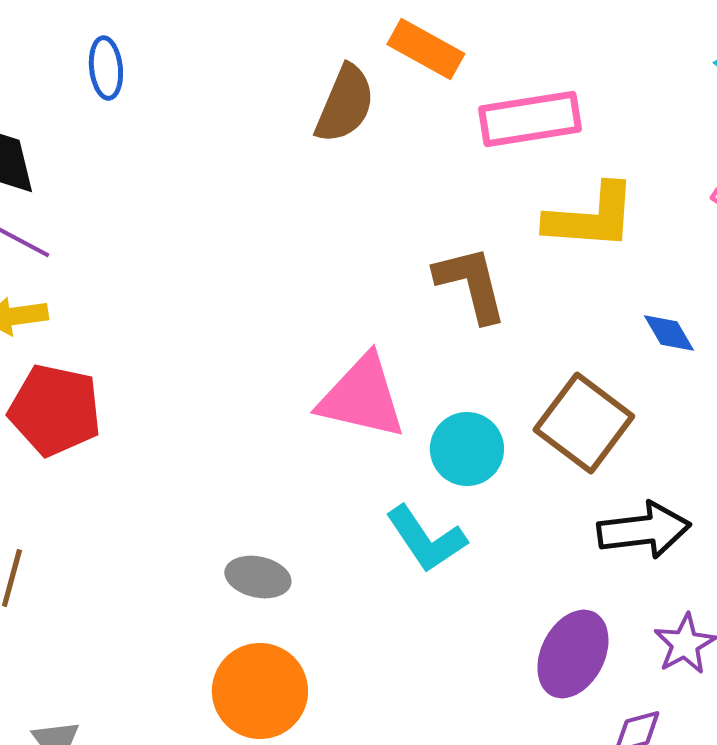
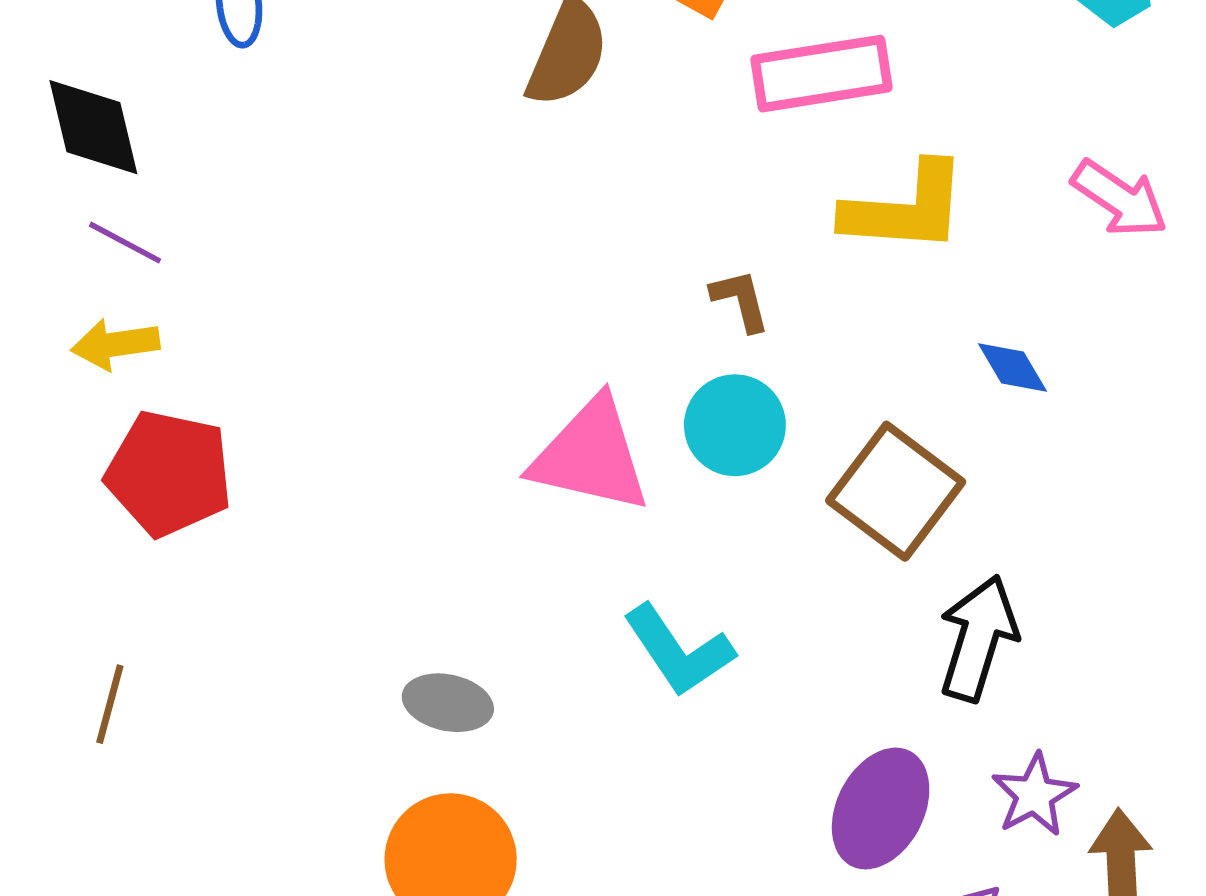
brown L-shape: (471, 284) -> (740, 300), size x0.6
cyan circle: (467, 449) -> (735, 425), moved
black arrow: (644, 530) -> (978, 638), turned -66

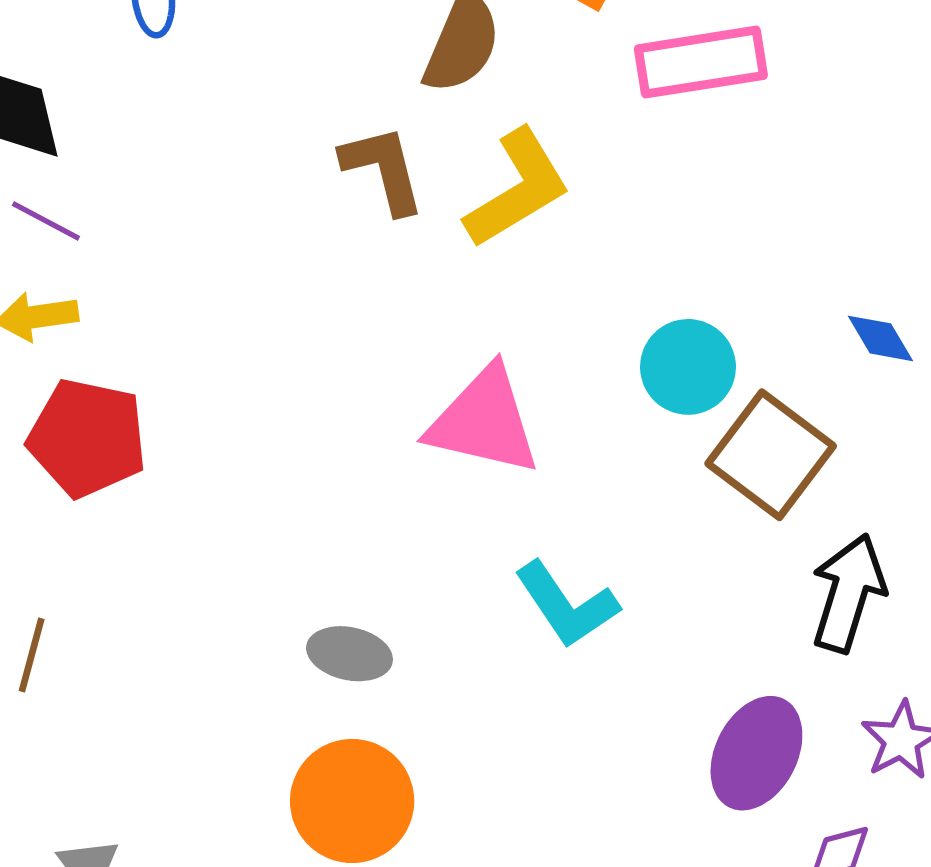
yellow L-shape: (905, 208) -> (517, 189), moved, turned -35
brown L-shape: (740, 300) -> (383, 169), moved, size x1.5
cyan circle: (735, 425) -> (688, 367), moved

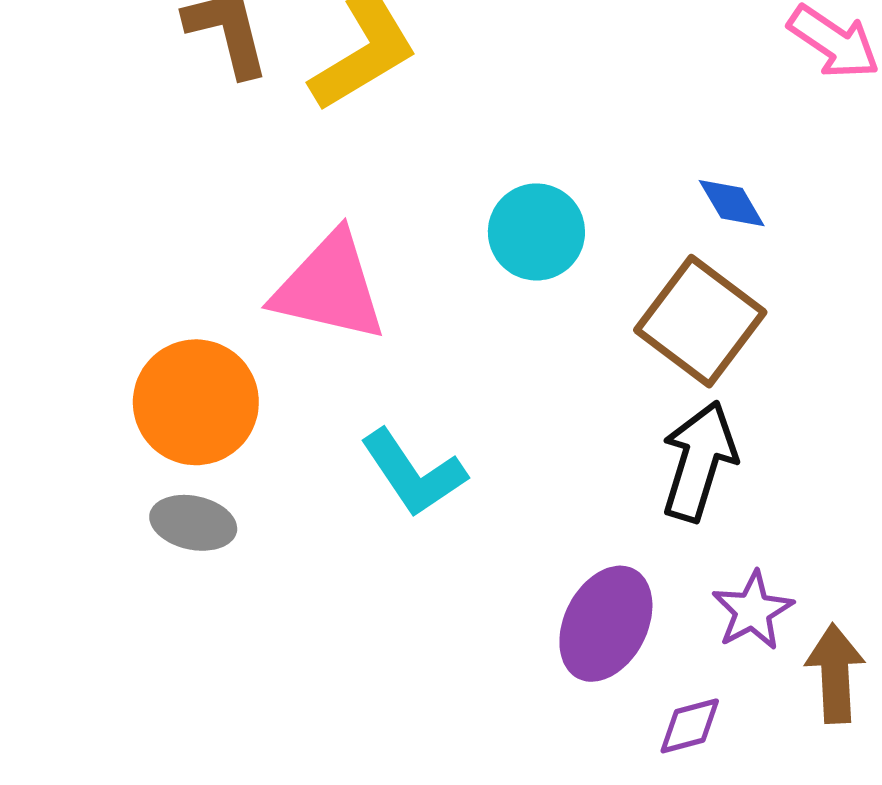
brown square: (771, 455) -> (700, 321), moved
orange circle: (352, 801) -> (196, 402), moved

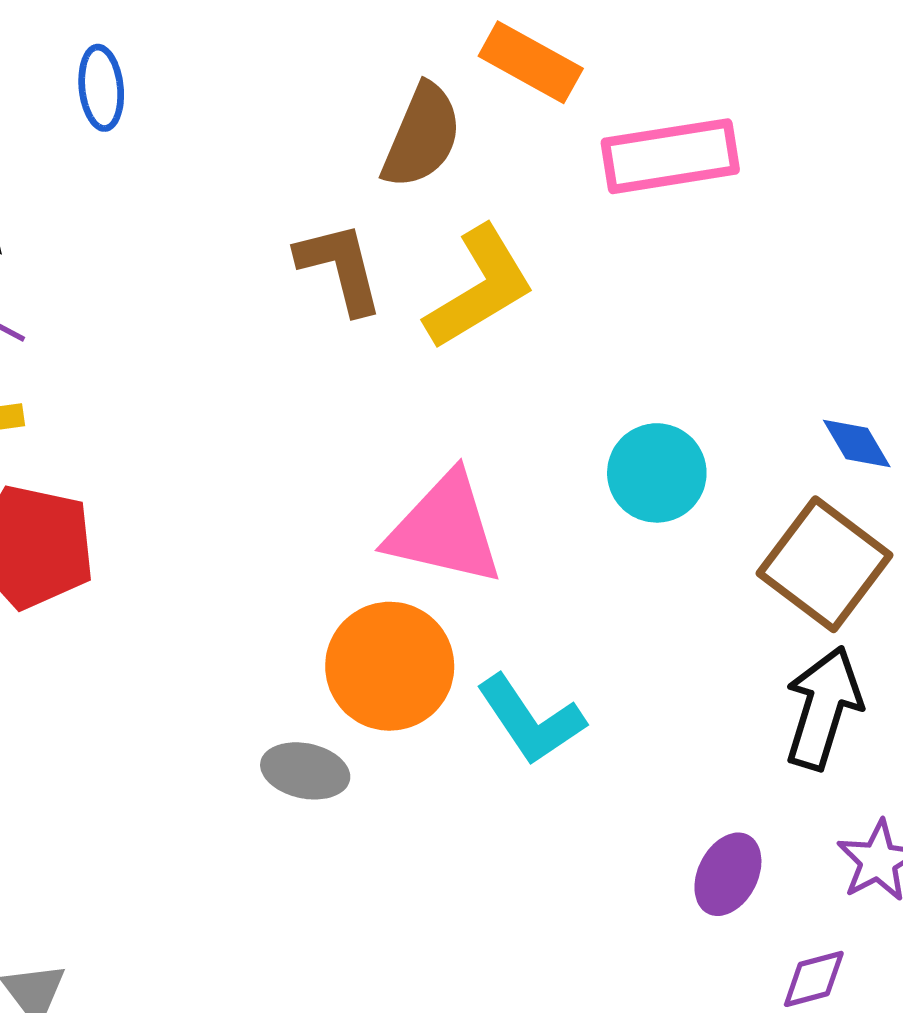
orange circle: (196, 402) -> (390, 666), moved
purple ellipse: (606, 624) -> (728, 874), size x0.7

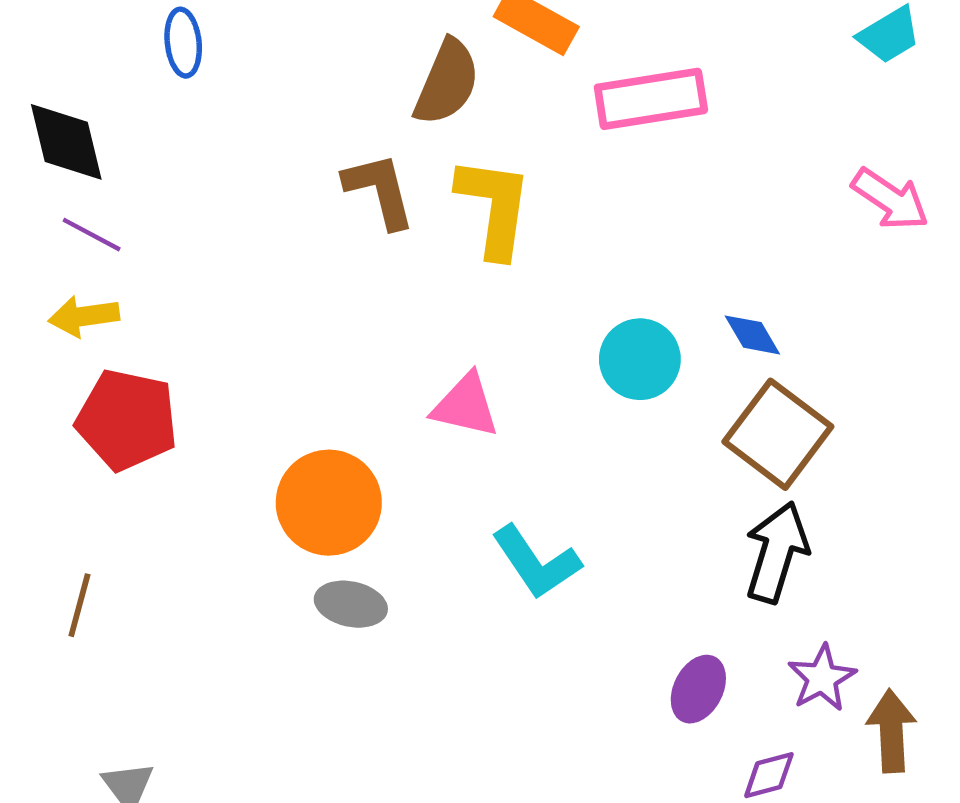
yellow L-shape: (480, 288) -> (494, 207), turned -51
blue diamond: (857, 443) -> (752, 335), moved
pink triangle: (445, 529) -> (466, 406), size x0.7
orange circle: (390, 666) -> (329, 503), moved

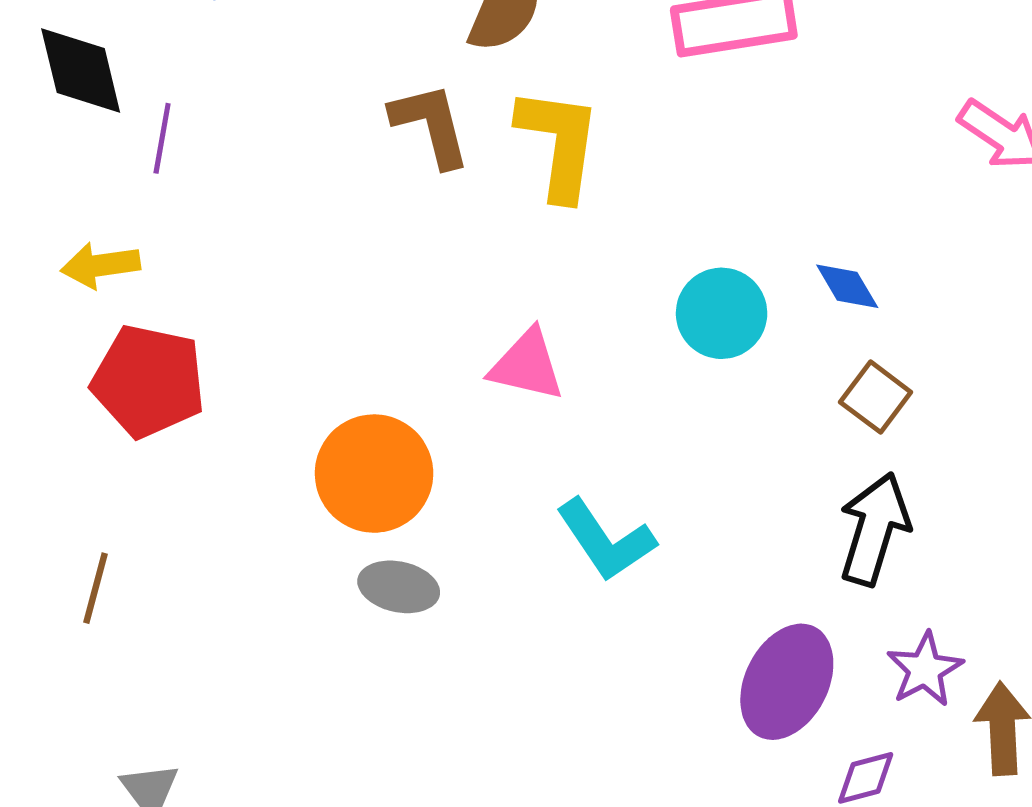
purple line: (92, 235) -> (162, 138), moved, turned 72
brown square: (778, 434) -> (876, 397), size x0.6
purple ellipse: (698, 689) -> (787, 682), size x1.5

